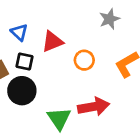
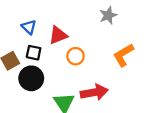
orange circle: (84, 60) -> (76, 56), moved

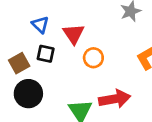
red triangle: (58, 35) -> (74, 34), turned -42
black circle: (31, 78) -> (28, 94), moved

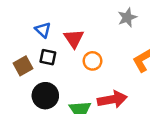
black circle: (28, 94) -> (45, 96), moved

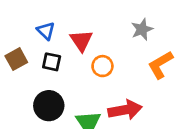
gray star: (127, 17) -> (142, 29), moved
brown square: (23, 66) -> (16, 59), moved

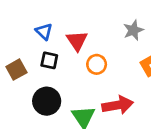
brown square: (16, 59) -> (16, 70), moved

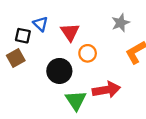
black square: (49, 60) -> (23, 36), moved
black circle: (47, 101) -> (59, 71), moved

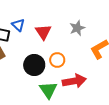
gray star: (121, 23) -> (77, 28), moved
orange circle: (88, 53) -> (57, 60), moved

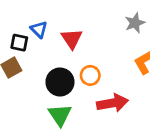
gray star: (77, 28) -> (135, 23), moved
green triangle: (48, 90) -> (60, 115), moved

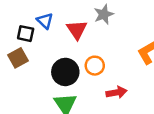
gray star: (135, 23) -> (104, 14), moved
red arrow: (113, 103) -> (117, 92), size x0.7

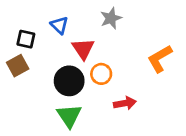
blue triangle: (45, 21) -> (59, 25), moved
red triangle: (77, 30) -> (83, 49), moved

